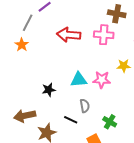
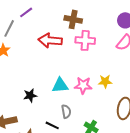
brown cross: (117, 14) -> (73, 19), moved
yellow star: (124, 66) -> (105, 81), moved

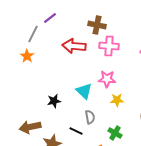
yellow star: (105, 81) -> (117, 100), moved
cyan triangle: (60, 85) -> (84, 91), turned 48
pink star: (83, 85) -> (107, 79), moved

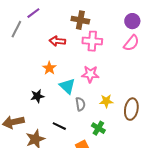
red arrow: (74, 46) -> (57, 41), size x0.7
orange star: (27, 56) -> (49, 68), moved
yellow star: (117, 100) -> (106, 101), moved
gray semicircle: (90, 117) -> (80, 104), moved

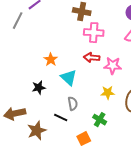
red arrow: (57, 41) -> (92, 58), moved
pink star: (90, 74) -> (113, 66), moved
gray semicircle: (80, 104) -> (73, 104), moved

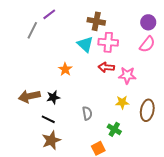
cyan triangle: (69, 78) -> (85, 44), moved
brown arrow: (15, 114) -> (29, 96), moved
black line: (61, 118) -> (48, 119), moved

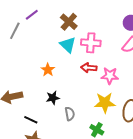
brown cross: (96, 21) -> (69, 22), moved, turned 30
black star: (53, 97) -> (53, 98), moved
yellow star: (122, 102) -> (105, 103), size x1.5

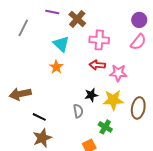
purple line: (32, 15) -> (52, 12), moved, turned 48
cyan triangle: (68, 45) -> (61, 44), moved
black star: (53, 98) -> (91, 95), moved

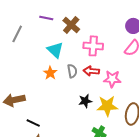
gray semicircle: (78, 111) -> (72, 71), moved

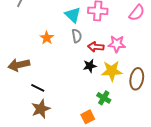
cyan triangle: (55, 50) -> (73, 15), moved
red arrow: (91, 71) -> (96, 47), moved
orange star: (50, 73) -> (47, 38), moved

